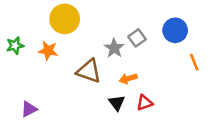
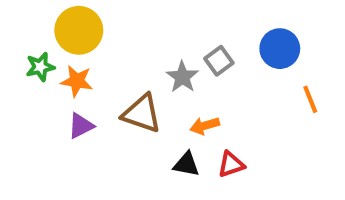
yellow circle: (65, 19) -> (79, 30), moved
green star: (15, 46) -> (40, 67), moved
black triangle: (117, 103) -> (186, 164), turned -42
purple triangle: (29, 109) -> (81, 126), moved

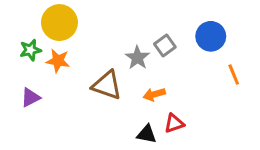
purple triangle: (81, 126) -> (30, 97), moved
black triangle: (186, 164) -> (147, 134), moved

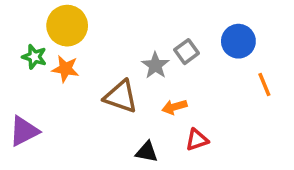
green star: (30, 50) -> (34, 57), turned 30
purple triangle: (30, 97) -> (24, 131), moved, size x1.4
black triangle: (147, 134) -> (147, 152), moved

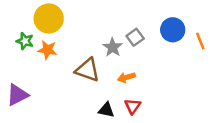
orange line: (264, 84) -> (200, 41), moved
red triangle: (197, 140) -> (133, 106), moved, turned -36

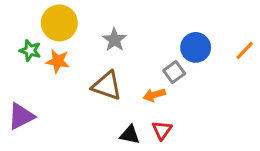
blue circle: (173, 30) -> (196, 47), moved
gray square: (135, 37) -> (174, 72), moved
orange line: (200, 41) -> (245, 50), turned 66
gray star: (113, 47) -> (114, 40), moved

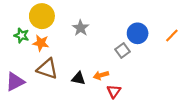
brown triangle: (107, 86) -> (47, 69), moved
orange arrow: (154, 95) -> (101, 75), moved
black triangle: (130, 135) -> (78, 78), moved

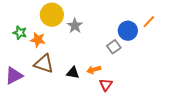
yellow circle: (42, 16) -> (52, 15), moved
orange line: (172, 35) -> (149, 22), moved

